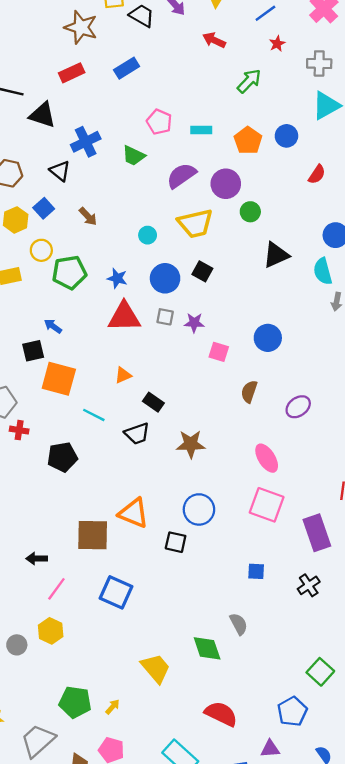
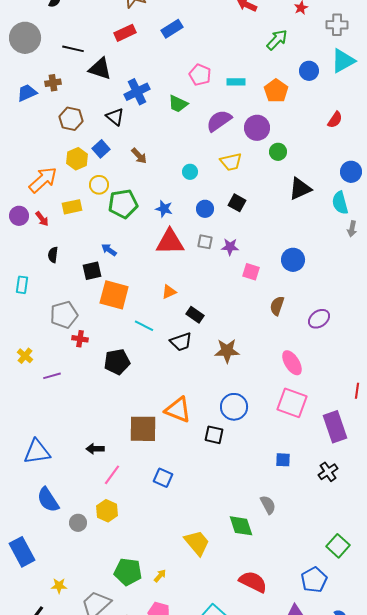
blue circle: (286, 136) -> (309, 71), moved
yellow trapezoid: (195, 223) -> (231, 162), size x0.7
blue circle: (165, 278) -> (205, 209), size x0.7
blue square: (116, 592) -> (163, 478), size x0.7

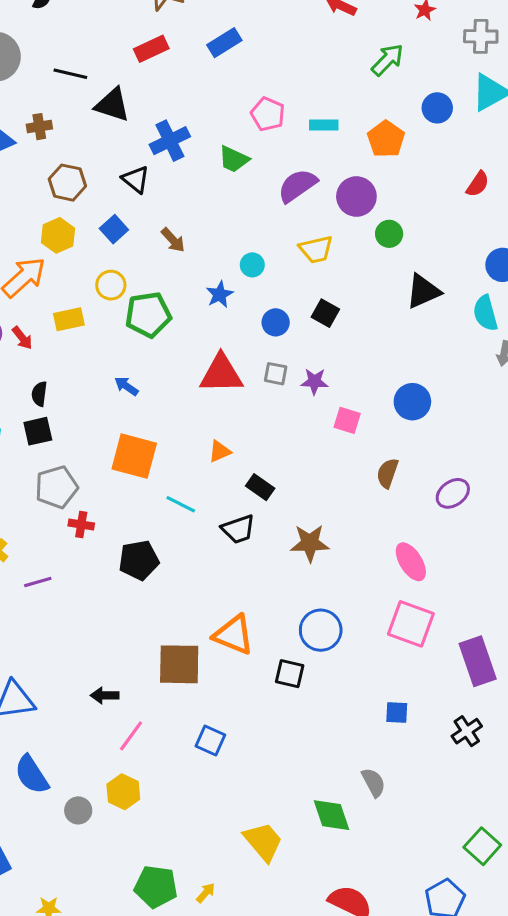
yellow hexagon: (77, 159) -> (58, 235), moved
blue star: (164, 209) -> (220, 294), moved, turned 30
black square: (92, 271) -> (38, 431), moved

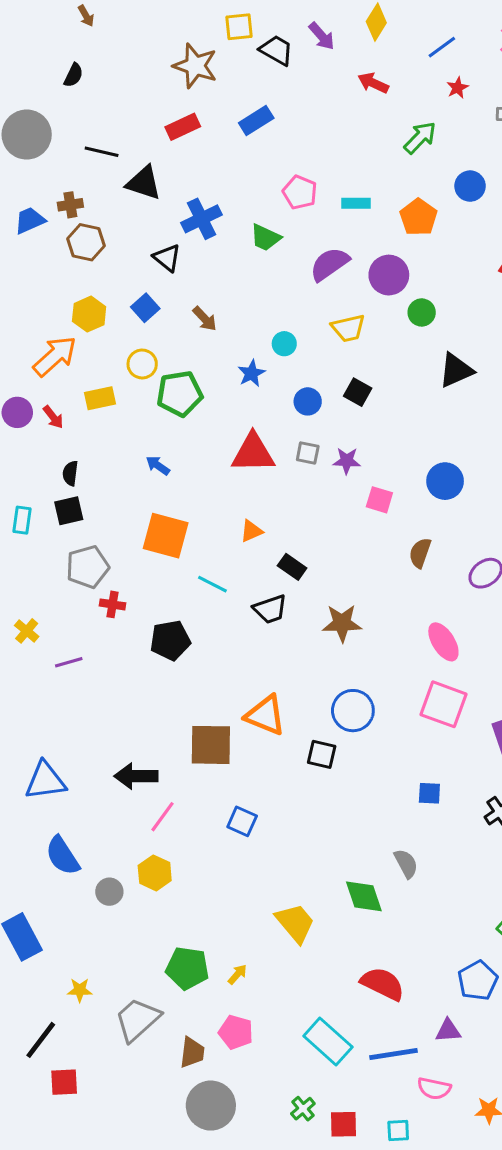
brown hexagon: (67, 183) -> (86, 242), moved
black arrow: (105, 695) -> (136, 776), size x1.5

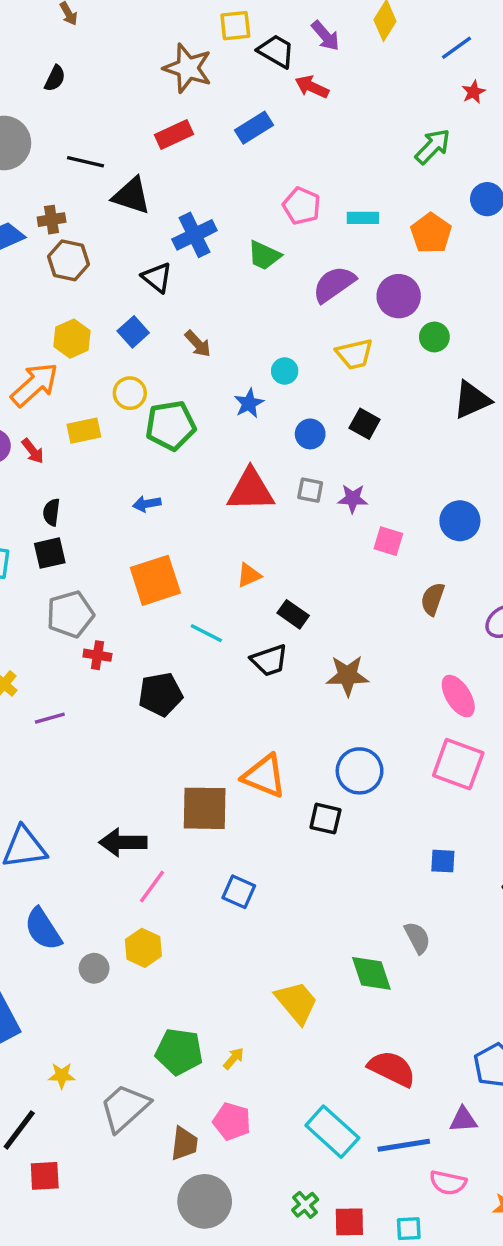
red arrow: (373, 83) -> (312, 87), moved
blue arrow: (158, 465) -> (147, 504), turned -45
orange square: (166, 536) -> (155, 580), turned -33

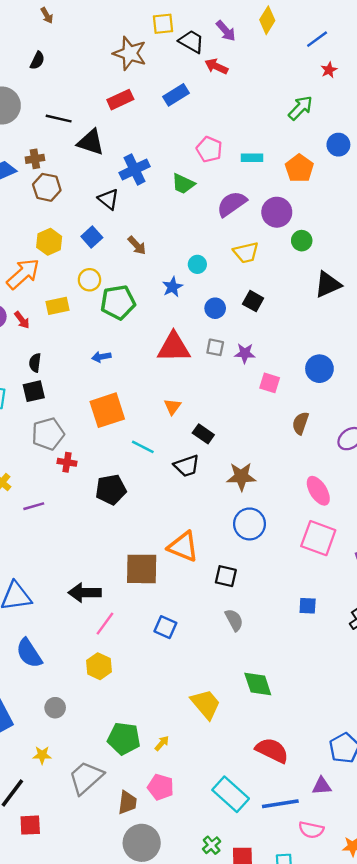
orange triangle: (249, 575) -> (172, 407), turned -30
blue circle: (360, 771) -> (250, 524), moved
gray semicircle: (417, 938) -> (234, 620), moved
gray circle: (94, 968) -> (55, 708), moved

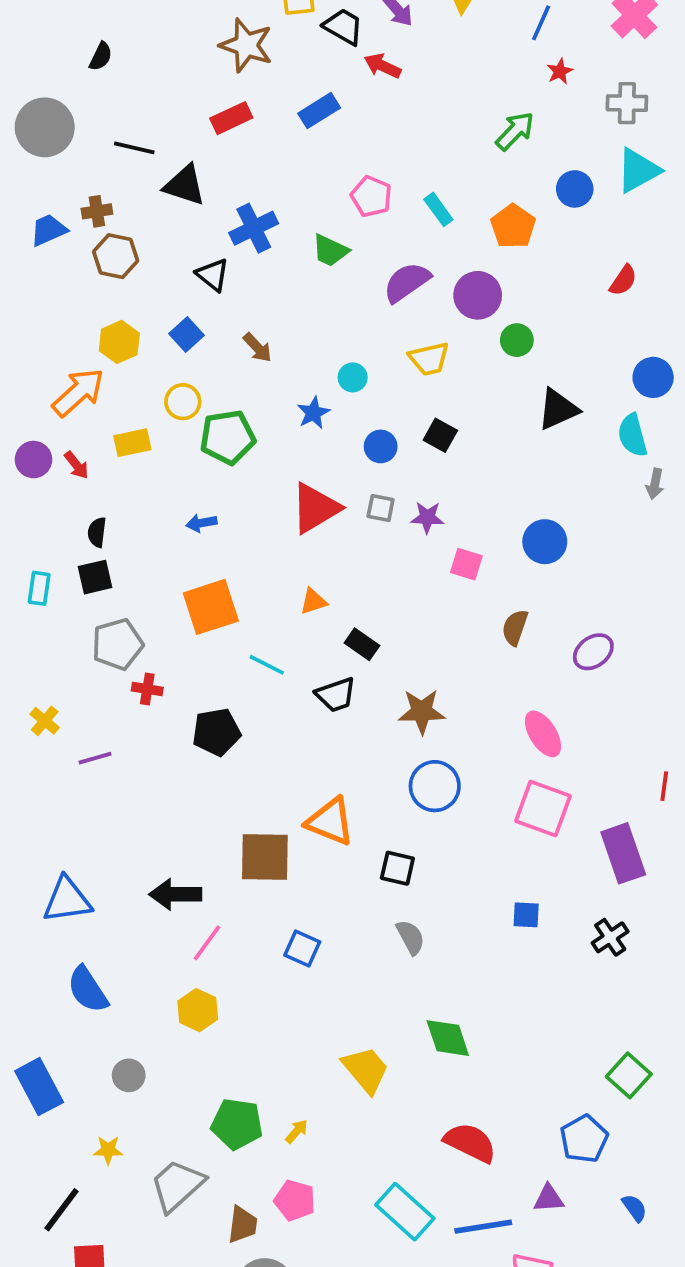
blue line: (317, 39) -> (541, 23), turned -30
cyan rectangle: (252, 158) -> (438, 209), turned 54
red triangle: (174, 347) -> (315, 508), turned -30
orange triangle: (172, 407) -> (313, 601), turned 36

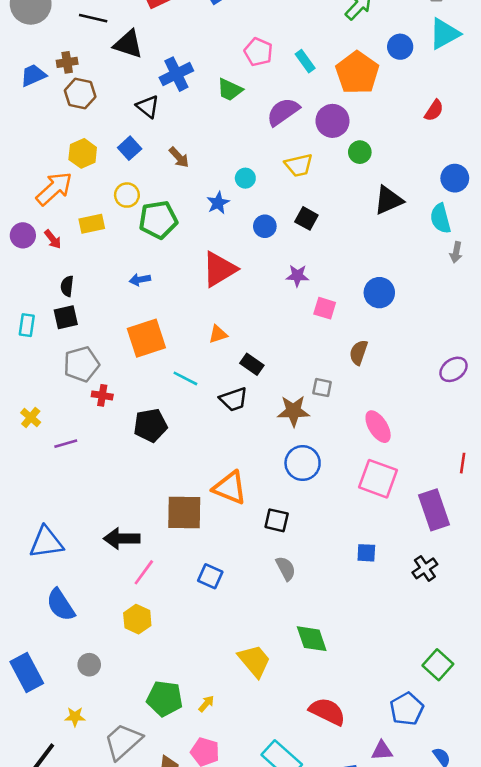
orange pentagon: (513, 226) -> (357, 73), size x1.4
gray square: (381, 508) -> (322, 388), moved
purple ellipse: (593, 652) -> (453, 369), moved

